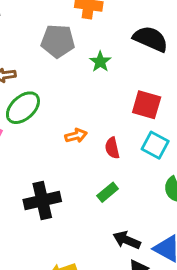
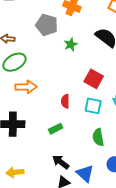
orange arrow: (76, 136) -> (26, 87), moved, size x1.5
cyan square: (155, 145) -> (93, 106), turned -30

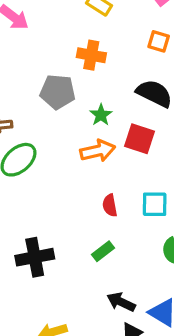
red square: (94, 79) -> (139, 139), moved
orange arrow: (26, 87) -> (98, 151), moved

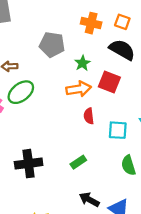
orange square: (159, 41) -> (122, 22), moved
orange cross: (91, 55) -> (91, 23), moved
red semicircle: (110, 205) -> (89, 116), moved

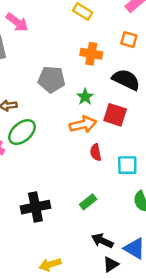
orange square: (122, 22) -> (129, 40), moved

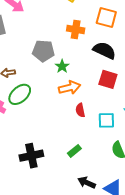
orange square: (129, 40) -> (106, 18), size x1.5
green star: (85, 97) -> (62, 66), moved
red square: (115, 115) -> (108, 79), moved

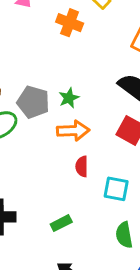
orange cross: (76, 30) -> (70, 23), moved
gray pentagon: (43, 51) -> (33, 102), moved

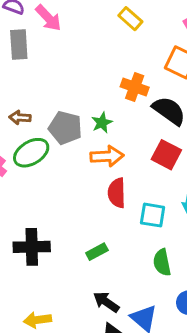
orange cross: (70, 23) -> (135, 87), moved
red semicircle: (82, 166) -> (117, 193), size x1.4

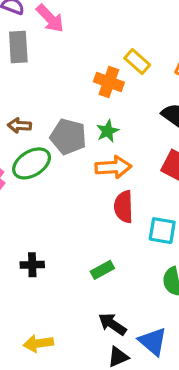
yellow rectangle: (130, 19) -> (137, 62), moved
orange cross: (135, 87) -> (109, 82), moved
black cross: (32, 247) -> (32, 265), size x0.6

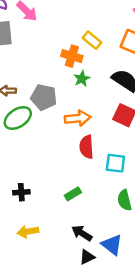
green star: (108, 131) -> (82, 79), moved
yellow arrow: (38, 343) -> (28, 232), moved

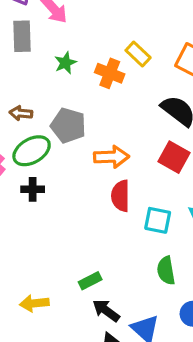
green star: (82, 79) -> (65, 63), moved
black cross: (21, 192) -> (33, 189), moved
green rectangle: (73, 194) -> (90, 281), moved

